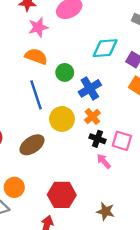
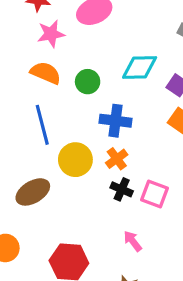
green circle: (65, 72) -> (88, 82), moved
blue cross: (90, 88) -> (116, 121), turned 35
pink arrow: (104, 161) -> (133, 241), moved

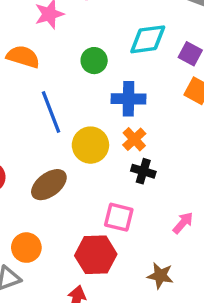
orange semicircle: (46, 73) -> (23, 57), moved
pink square: (155, 194) -> (119, 217), moved
pink arrow: (133, 241) -> (183, 223), moved, turned 85

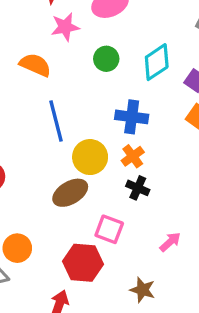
cyan diamond: (148, 39) -> (157, 62), turned -33
green circle: (94, 61) -> (106, 59), moved
brown ellipse: (49, 185) -> (70, 193), moved

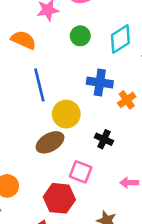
orange cross: (133, 156) -> (127, 100), moved
pink arrow: (170, 242) -> (129, 183), turned -138

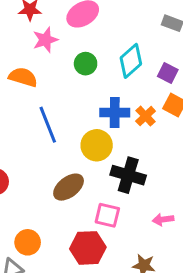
orange cross: (127, 100) -> (146, 116), moved
yellow circle: (66, 114) -> (97, 145), moved
black cross: (104, 139) -> (128, 175), size x1.6

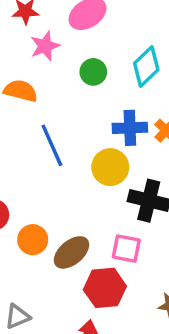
brown ellipse: (69, 187) -> (71, 252), moved
orange circle: (28, 242) -> (33, 240), moved

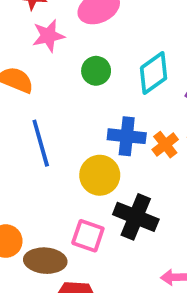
pink square: (126, 249) -> (88, 236), moved
brown ellipse: (71, 252) -> (45, 261), turned 36

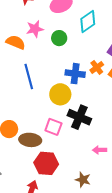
pink star: (48, 36) -> (35, 29), moved
cyan diamond: (154, 73) -> (88, 21), moved
orange cross: (165, 145) -> (97, 67), moved

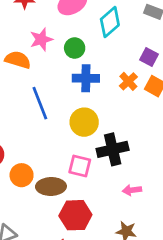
blue cross: (75, 74) -> (86, 78), moved
black cross: (79, 117) -> (113, 149), turned -30
pink arrow: (100, 150) -> (132, 190), moved

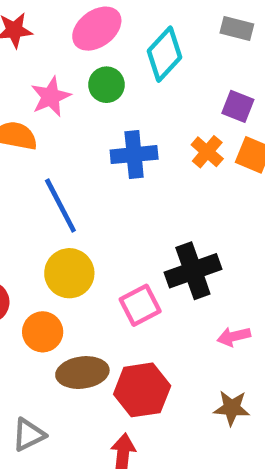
green circle: (75, 48) -> (106, 85), moved
yellow circle: (84, 122) -> (69, 273), moved
pink square: (80, 166) -> (140, 305), turned -35
brown ellipse: (51, 186) -> (82, 373), moved

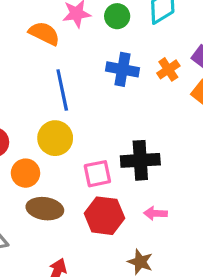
orange cross: (207, 152) -> (168, 69), moved
red hexagon: (142, 390) -> (104, 216), moved

